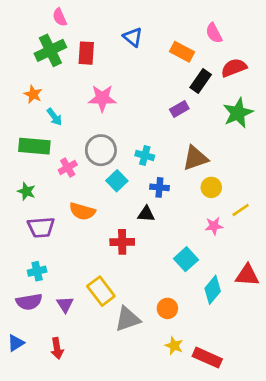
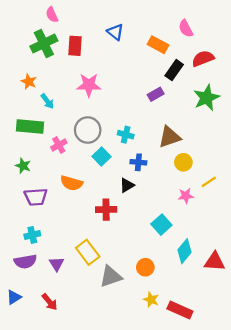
black triangle: (146, 214) -> (127, 185), turned -35
red triangle: (247, 275) -> (215, 261), moved
red arrow: (57, 348) -> (50, 302), turned -30

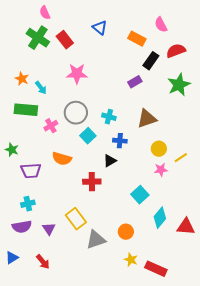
green cross: (44, 44) -> (38, 38), turned -30
red rectangle: (75, 46) -> (65, 40), turned -42
orange star: (29, 82) -> (22, 79), moved
yellow circle: (183, 162) -> (159, 149), moved
green star: (23, 166) -> (12, 150), moved

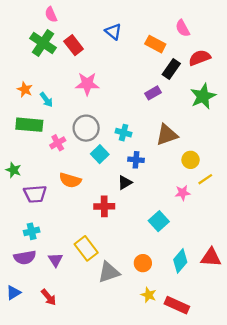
yellow circle: (159, 149) -> (191, 160), moved
cyan diamond: (160, 218) -> (180, 261), moved

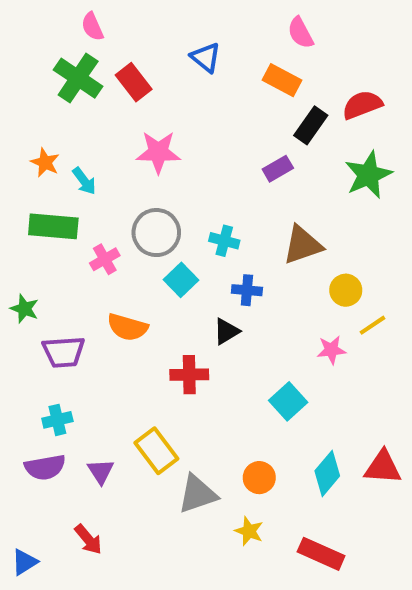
pink semicircle: (183, 28) -> (300, 33), moved
blue triangle: (13, 293) -> (24, 562), moved
yellow star: (149, 295) -> (249, 531), moved

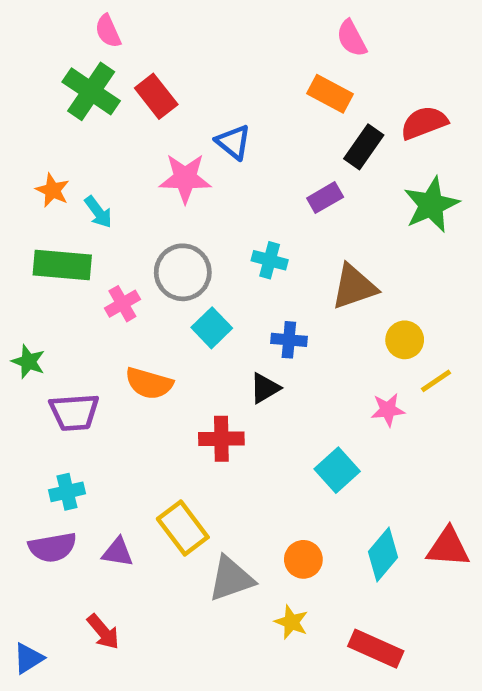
blue triangle: (206, 57) -> (233, 142), moved
cyan cross: (224, 241) -> (270, 260), moved
purple triangle: (101, 471) -> (118, 552), turned -48

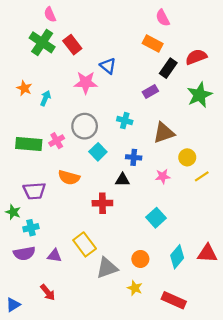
cyan arrow: (98, 212) -> (45, 98), turned -120
green rectangle: (62, 265) -> (29, 144), moved
green star: (28, 362) -> (13, 212), moved
black triangle: (265, 388) -> (123, 180), turned 32
pink star: (388, 410) -> (163, 176), moved

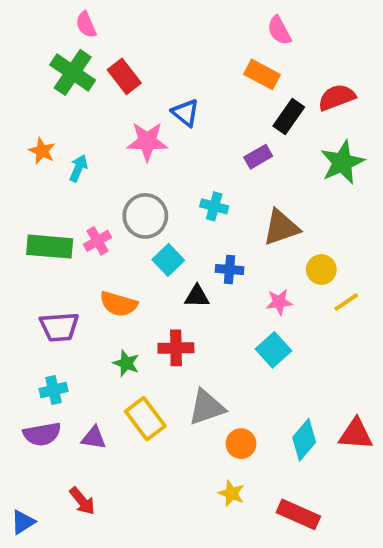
black triangle: (123, 180) -> (197, 296), moved
green star: (13, 212) -> (126, 363), moved
cyan square: (156, 218) -> (273, 350), moved
gray triangle: (107, 268) -> (207, 407), moved

